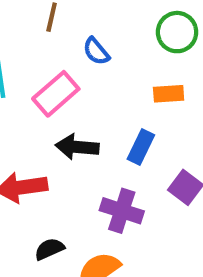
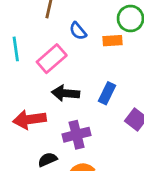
orange rectangle: (169, 94) -> (112, 41), moved
purple cross: (122, 211) -> (77, 135), moved, turned -32

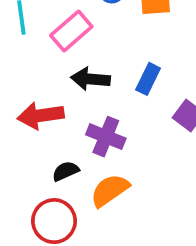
purple cross: (77, 135) -> (106, 137), turned 36

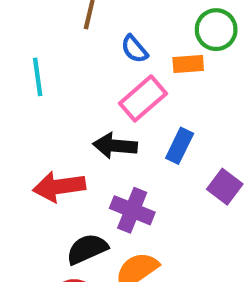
pink rectangle: (71, 31) -> (143, 98), moved
black semicircle: (66, 171) -> (87, 249), size x1.4

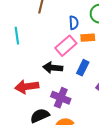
blue semicircle: (134, 49) -> (74, 23), moved, turned -144
orange rectangle: (188, 64) -> (88, 38), moved

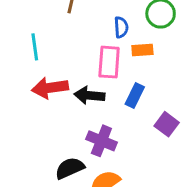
pink rectangle: (66, 46) -> (109, 62), turned -45
red arrow: (27, 87) -> (50, 88), moved

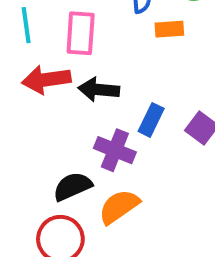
pink rectangle: (109, 62) -> (81, 33), moved
blue rectangle: (135, 95) -> (151, 120), moved

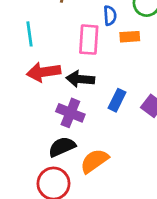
pink rectangle: (81, 33) -> (89, 40), moved
purple cross: (115, 150) -> (70, 113), moved

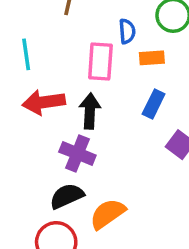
black arrow: (80, 79) -> (90, 111), turned 88
blue rectangle: (117, 100) -> (154, 104), moved

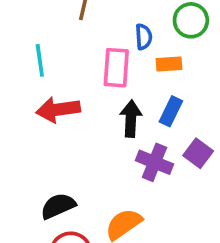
black arrow: (90, 111) -> (131, 119), moved
purple cross: (77, 154) -> (155, 162), moved
black semicircle: (67, 196) -> (58, 206), moved

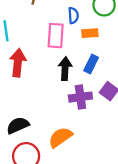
red arrow: (58, 110) -> (18, 63), turned 104
purple cross: (155, 162) -> (80, 97), turned -30

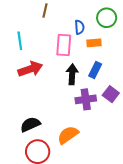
red arrow: (18, 63) -> (30, 69), turned 65

